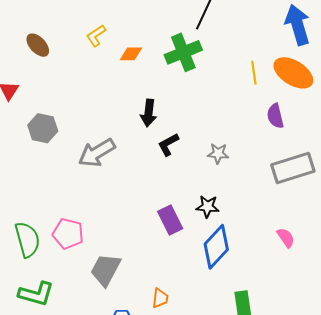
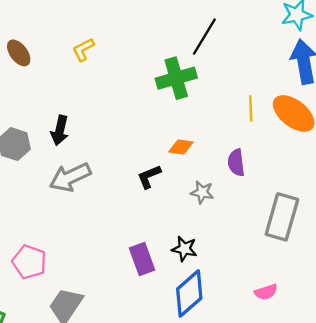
orange diamond: (131, 54) -> (181, 147), moved
black arrow: (149, 113) -> (60, 130), moved
purple semicircle: (275, 116) -> (236, 163), moved
gray rectangle: (293, 168) -> (282, 217), turned -63
pink semicircle: (286, 238) -> (266, 292), turned 100

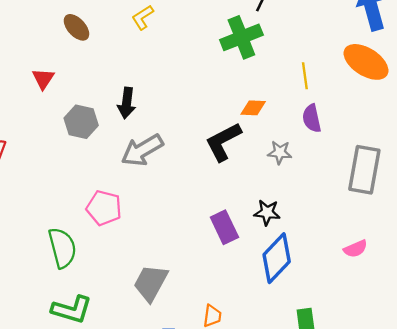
yellow line: (251, 108) -> (305, 76), moved
black L-shape: (149, 177) -> (223, 142), size x1.5
pink pentagon: (29, 262) -> (104, 208), moved

